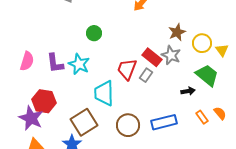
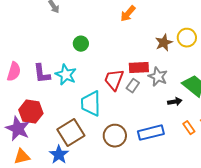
yellow circle: (202, 43) -> (187, 38), moved
gray star: (171, 55) -> (158, 77), moved
red rectangle: (152, 57) -> (139, 68), turned -42

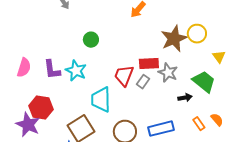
brown star: (164, 43) -> (174, 39), size x1.5

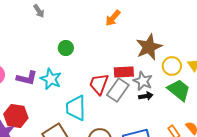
yellow circle: (197, 34) -> (172, 66), moved
purple L-shape: (52, 70) -> (27, 78), turned -70
gray rectangle: (143, 82) -> (118, 90), size x1.6
black arrow: (185, 98) -> (146, 96), moved

